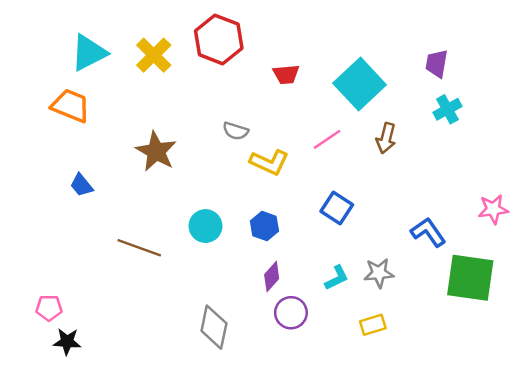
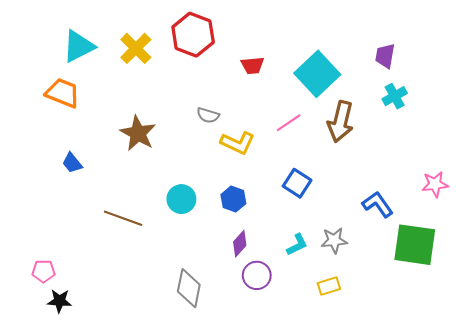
brown arrow: (386, 138) -> (341, 122), size x1.5

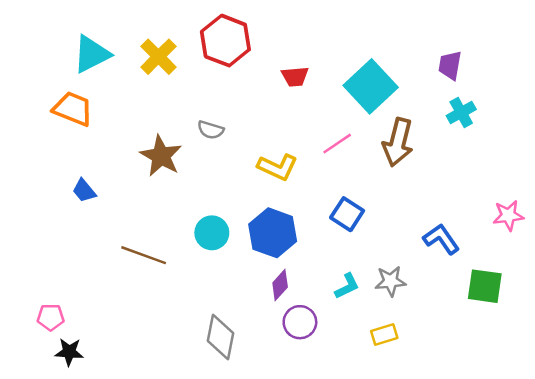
gray semicircle: (208, 115) -> (211, 130), moved
blue hexagon: (233, 199) -> (273, 233), size x1.6
green square: (415, 245) -> (485, 286), size x0.7

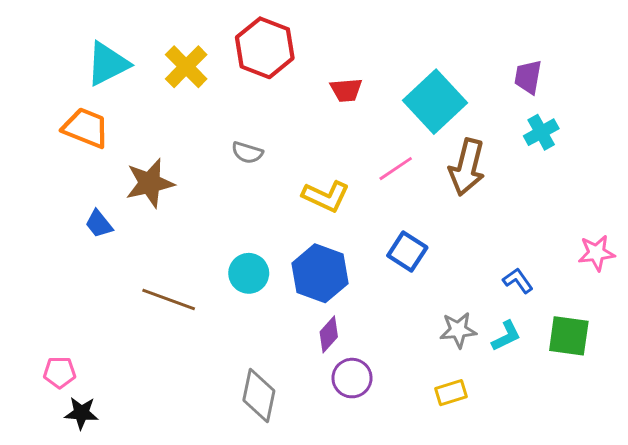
brown star: (161, 156) -> (150, 183), moved, turned 30
blue L-shape: (441, 239) -> (518, 281), size x0.7
cyan L-shape: (347, 286) -> (506, 336), moved

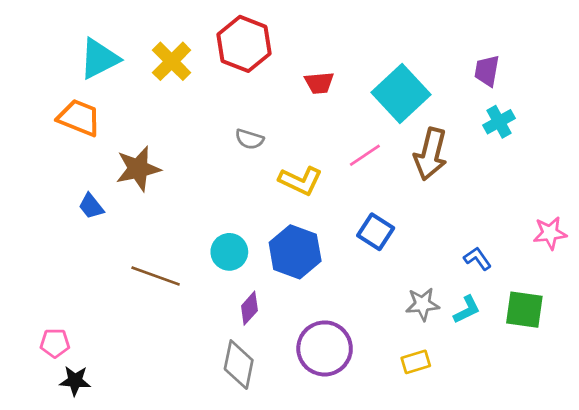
gray semicircle: (247, 153) -> (249, 139), moved
purple diamond: (329, 334) -> (249, 308), moved
purple circle: (352, 378) -> (325, 348), size x1.5

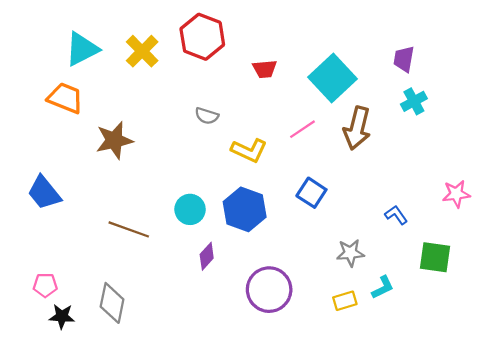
blue trapezoid: (91, 206) -> (44, 193), moved, size x1.6
cyan L-shape: (467, 310) -> (383, 287), moved
gray diamond: (239, 365) -> (112, 303), moved

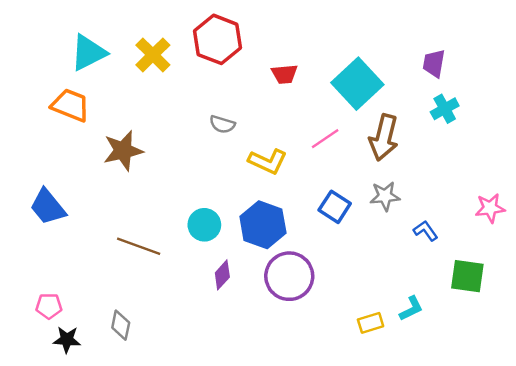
gray star: (350, 253) -> (385, 196), moved
purple circle: (269, 290) -> (289, 276), moved
gray diamond: (112, 303) -> (121, 325), size x0.7

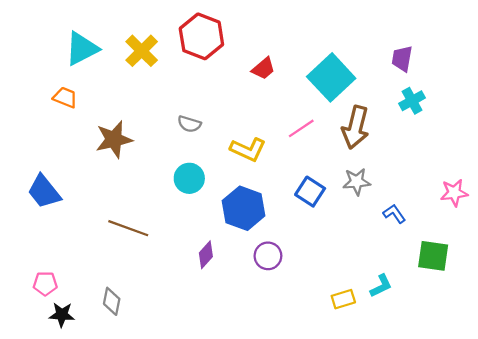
red trapezoid: (284, 74) -> (264, 69), turned -35
orange trapezoid: (70, 105) -> (65, 97), size x0.7
gray semicircle: (222, 124) -> (189, 124), moved
cyan circle: (204, 225) -> (189, 178), moved
purple circle: (289, 276) -> (268, 256), size x0.6

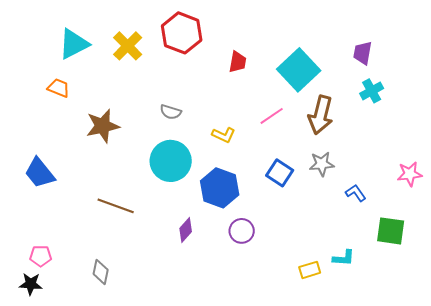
red trapezoid: (264, 69) -> (238, 62), turned -40
yellow L-shape: (248, 149) -> (224, 135), size x0.7
cyan circle: (189, 178) -> (171, 161), size x1.5
cyan L-shape: (381, 286) -> (344, 258), turned 30
black star: (62, 315) -> (31, 284), moved

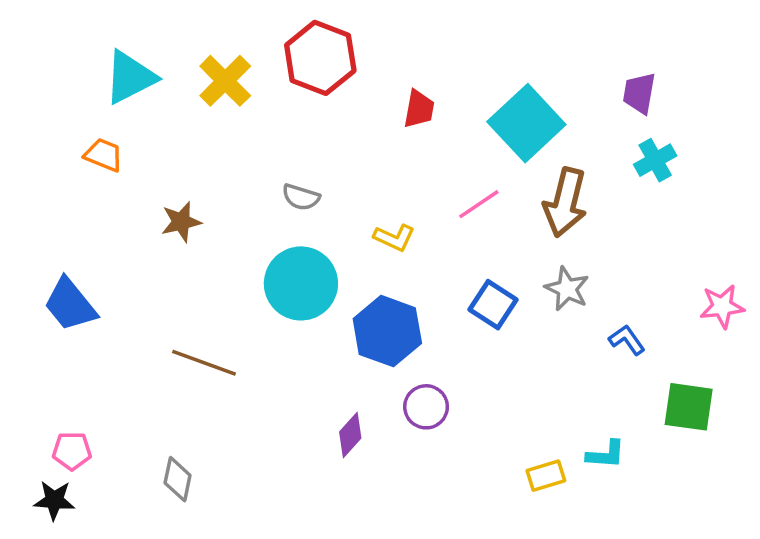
brown star: (103, 126) -> (181, 222), size x0.7
gray star: (322, 164) -> (567, 289), turned 30
purple diamond: (186, 230) -> (350, 435), moved

